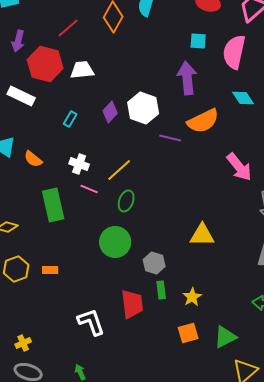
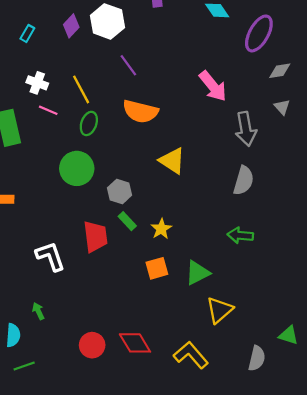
orange semicircle: (203, 121) -> (140, 111), moved, turned 40
purple line: (170, 138) -> (128, 65), moved, turned 40
yellow line: (119, 170) -> (81, 89), turned -76
yellow triangle: (202, 235) -> (172, 161), turned 32
green rectangle: (161, 290) -> (127, 221), turned -36

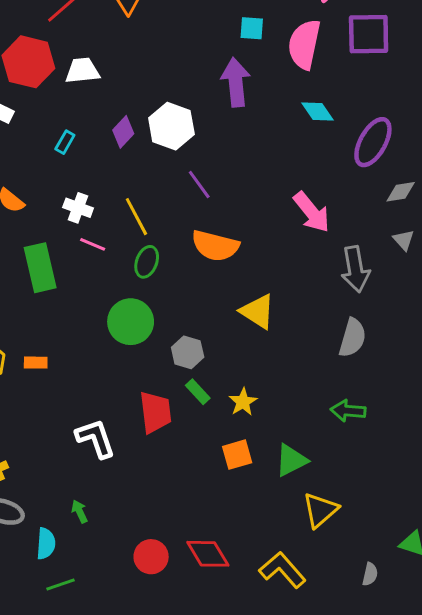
gray semicircle: (257, 358) -> (370, 574), size x0.7

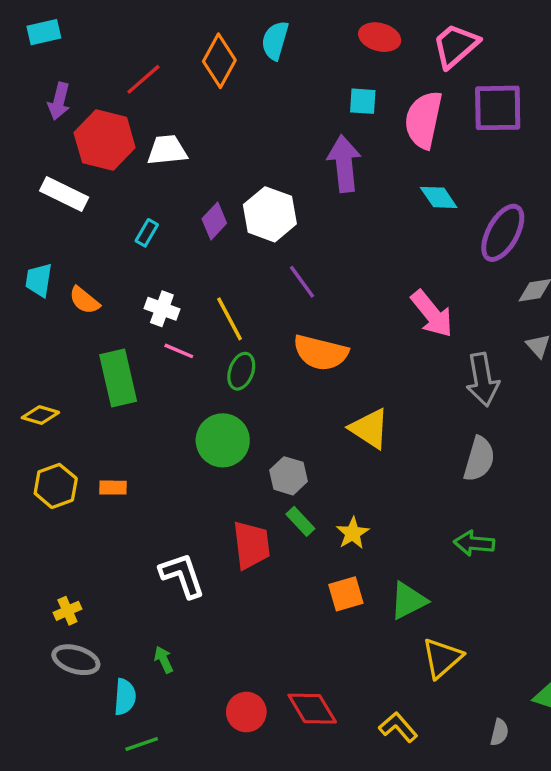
yellow L-shape: (282, 570) -> (398, 727), size x0.7

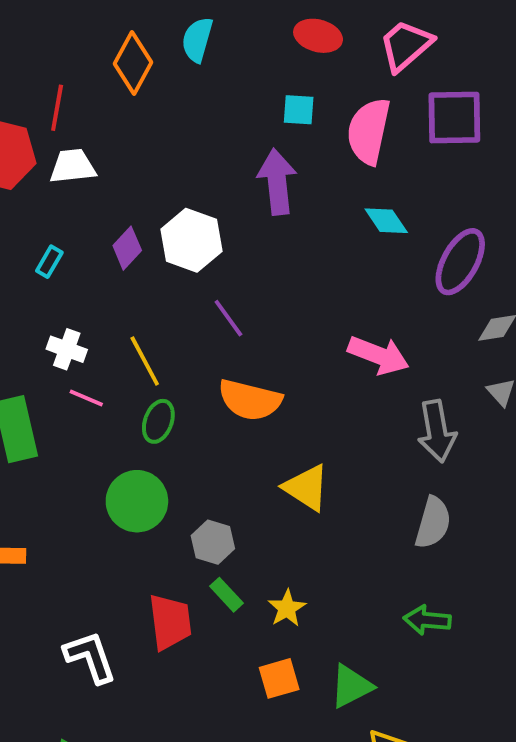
red line: (143, 79) -> (57, 108), moved, turned -39
pink arrow: (432, 314) -> (378, 355), turned -30

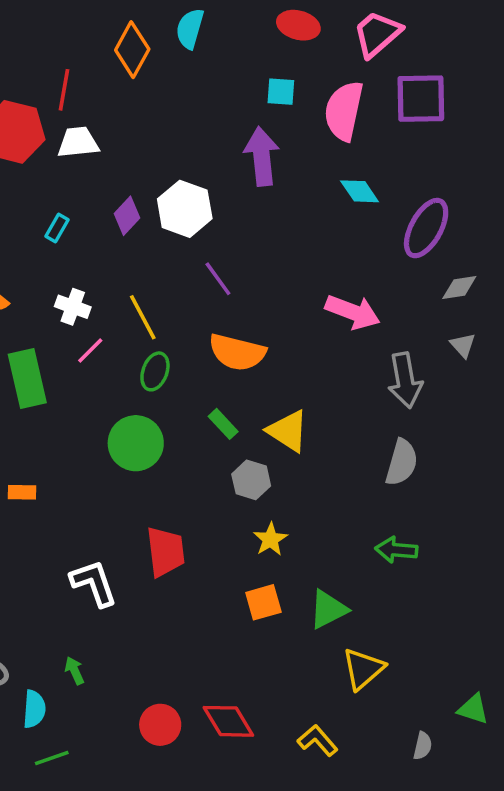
pink line: (86, 398) -> (90, 350), turned -68
gray hexagon: (213, 542) -> (251, 480), moved
green rectangle: (227, 595) -> (223, 424), moved

